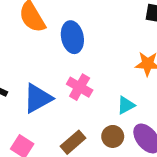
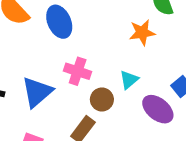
brown circle: (113, 136) -> (102, 99), moved

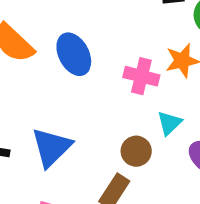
pink cross: (78, 71) -> (141, 76), moved

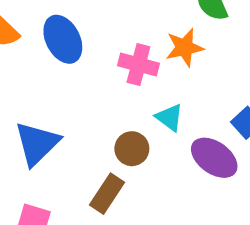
cyan triangle: (169, 123) -> (169, 117), turned -40

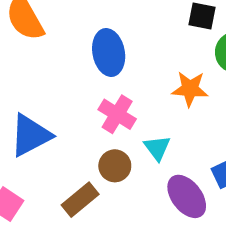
blue ellipse: (63, 39) -> (109, 53), moved
pink cross: (138, 65) -> (117, 114), moved

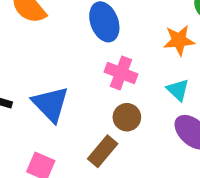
blue triangle: (30, 135) -> (51, 104), turned -36
cyan triangle: (157, 148) -> (178, 90), moved

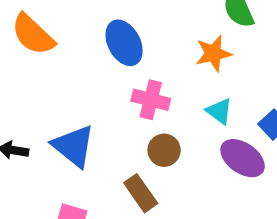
brown rectangle: (103, 151) -> (141, 193), turned -68

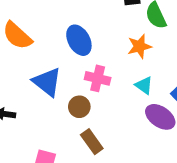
blue triangle: (74, 146) -> (47, 82), moved
brown circle: (164, 150) -> (79, 107), moved

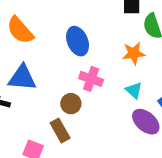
blue triangle: (47, 82) -> (22, 78), moved, turned -40
brown rectangle: (92, 142) -> (60, 131), moved

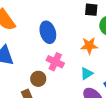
cyan triangle: (134, 90) -> (87, 73), turned 40

